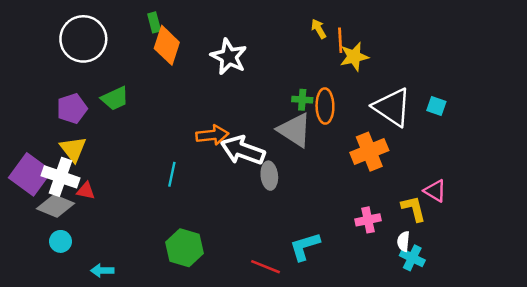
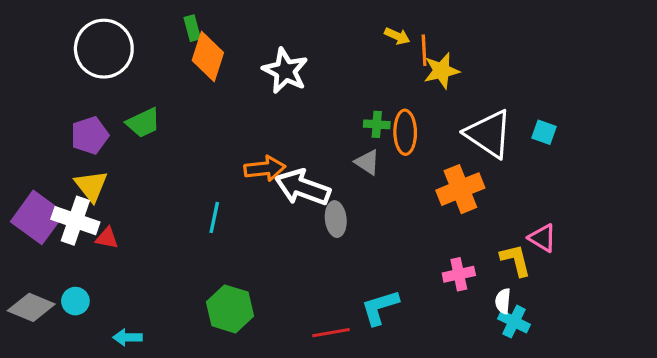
yellow arrow: (319, 29) -> (397, 36), turned 144
gray triangle: (295, 130) -> (367, 162), size x0.6
gray diamond: (55, 206) -> (31, 307), moved
red line: (266, 267) -> (331, 333), turned -32

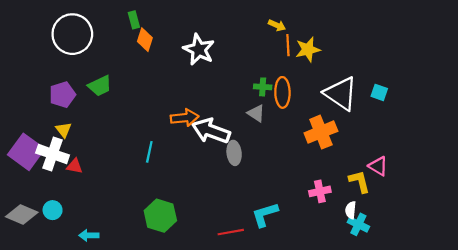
orange line: (424, 50) -> (288, 45), moved
orange diamond: (208, 57) -> (145, 40), size x0.7
yellow triangle: (91, 186) -> (64, 130), size x0.7

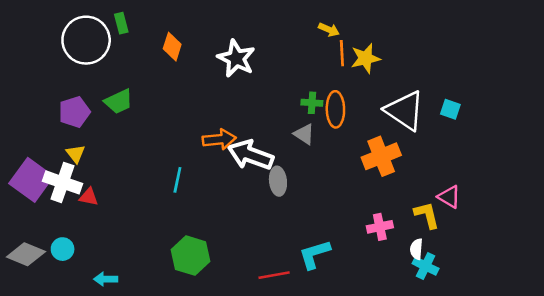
green rectangle: (134, 20) -> (121, 23), moved

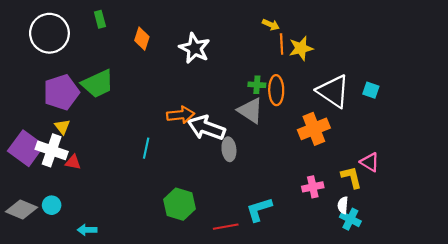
white circle: (86, 40) -> (49, 33), moved
green trapezoid: (119, 101) -> (98, 84), size x1.4
purple pentagon: (74, 112) -> (61, 92), size x1.4
gray triangle: (304, 134) -> (250, 111), size x1.5
green hexagon: (190, 256) -> (179, 204), moved

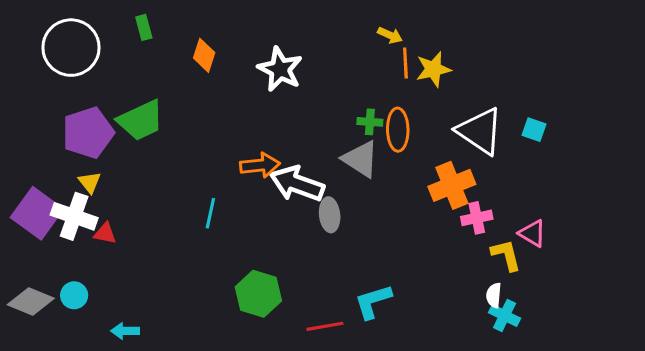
pink cross: (313, 187) -> (477, 218), moved

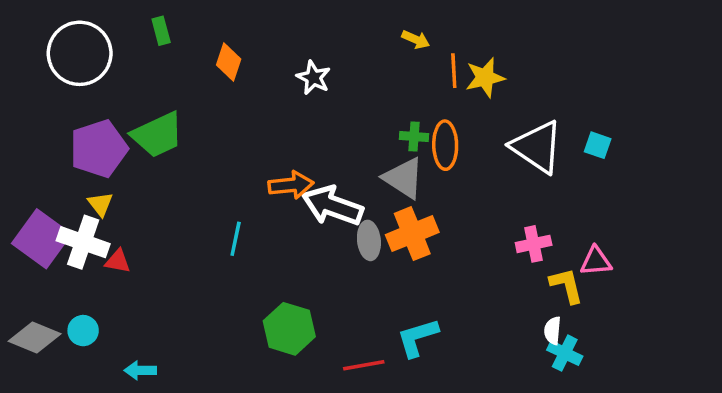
yellow arrow: (390, 35) -> (416, 39), moved
white star: (280, 69) -> (314, 78), size x0.7
orange cross: (452, 185) -> (412, 234), moved
pink triangle: (532, 233) -> (596, 261), turned -36

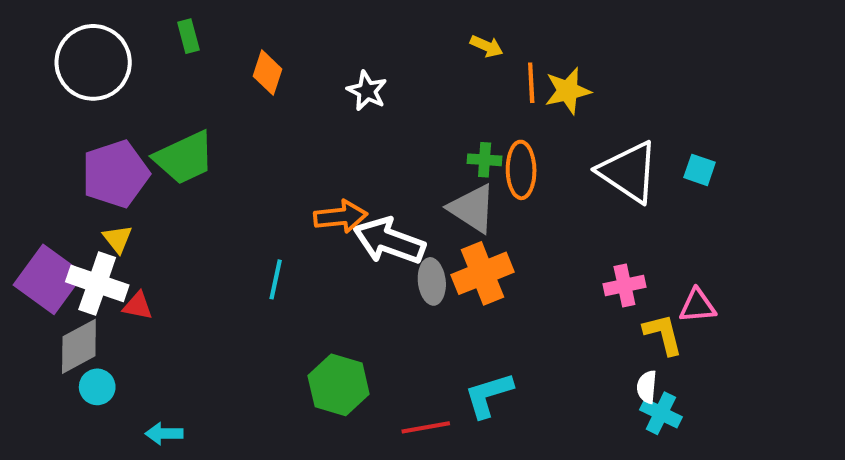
gray diamond: (35, 337) -> (79, 346), moved, turned -51

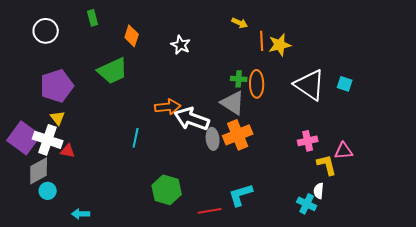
white circle: (93, 62) -> (46, 31), size x0.7
green trapezoid: (184, 158) -> (113, 71), moved
cyan cross: (661, 413) -> (307, 204), moved

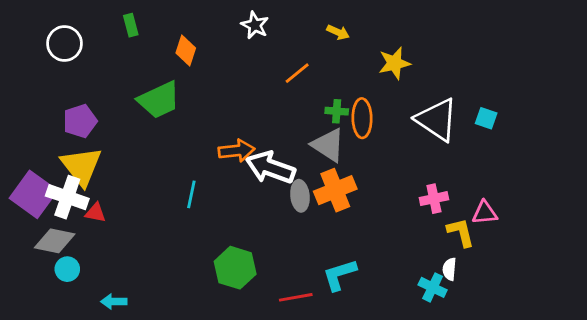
orange line: (262, 41) -> (297, 73), moved, turned 54
white star: (181, 45) -> (255, 25), moved
purple pentagon: (57, 86) -> (80, 121), size x0.7
yellow triangle: (58, 118) -> (81, 166), size x2.0
gray diamond: (39, 171) -> (55, 241), turned 40

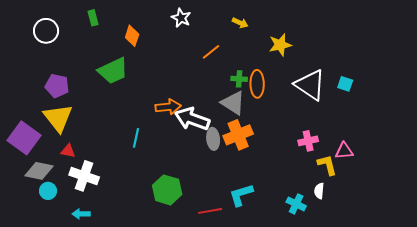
purple pentagon: (80, 121) -> (57, 86), turned 30
white cross: (67, 197) -> (84, 176), moved
cyan cross: (433, 287) -> (296, 204), moved

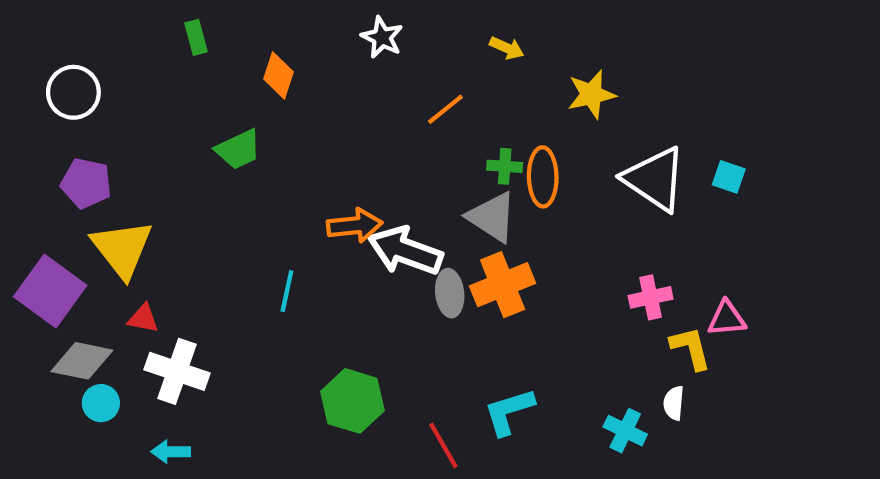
white circle: (46, 31) -> (73, 92), moved
green trapezoid: (113, 71) -> (238, 149), size x0.7
purple pentagon: (57, 86) -> (86, 183), moved
red line: (210, 211) -> (443, 445), turned 70

